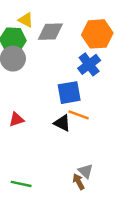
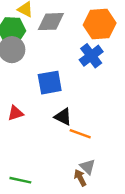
blue square: (69, 93) -> (50, 83), moved
orange line: (79, 115) -> (80, 134), moved

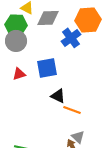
blue cross: (91, 56) -> (71, 38), moved
red triangle: (16, 113) -> (19, 74), moved

